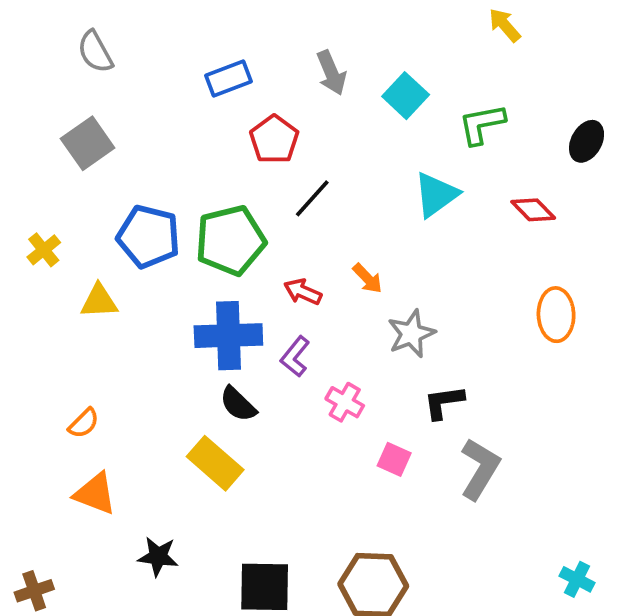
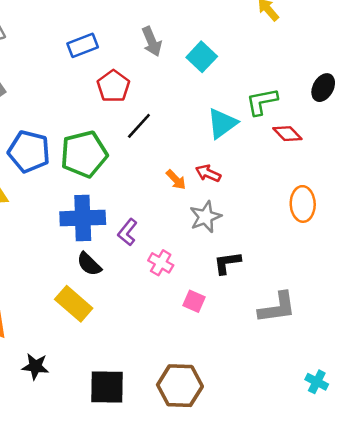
green L-shape: (482, 124) -> (262, 102), moved
red arrow: (303, 292) -> (208, 173), moved
gray L-shape: (480, 469) -> (277, 308), moved, turned 51

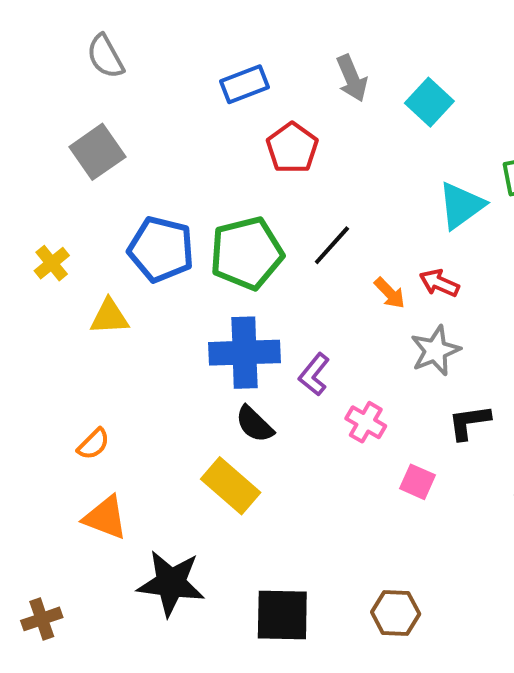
black line: (139, 126) -> (332, 245), moved
black star: (35, 366) -> (171, 583), size x1.6
brown hexagon: (180, 386) -> (396, 613), size x0.7

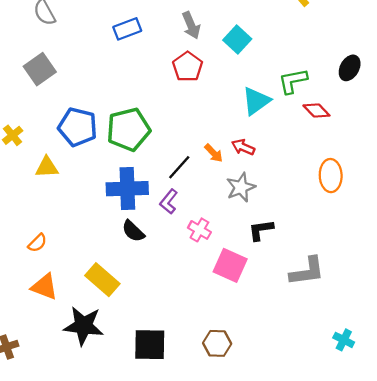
red pentagon: (292, 148) -> (188, 67), moved
black line: (332, 245) -> (179, 167), moved
pink square: (417, 482) -> (230, 265), size x1.6
yellow rectangle: (231, 486) -> (102, 280), moved

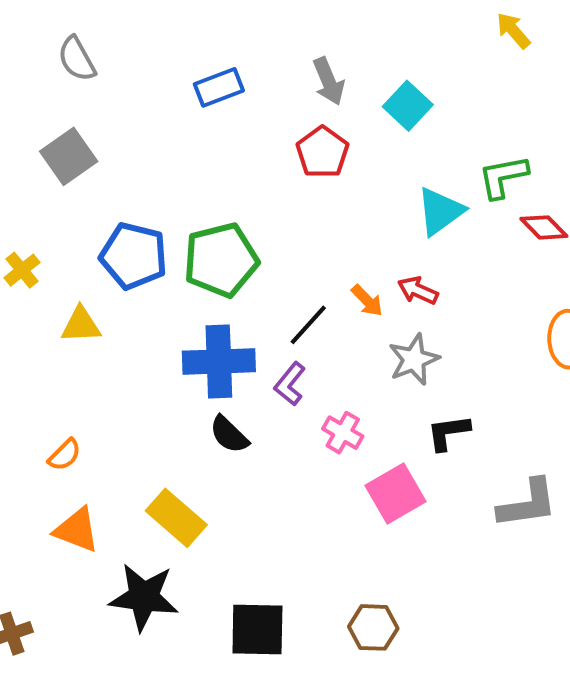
pink square: (230, 265) -> (396, 493), turned 36

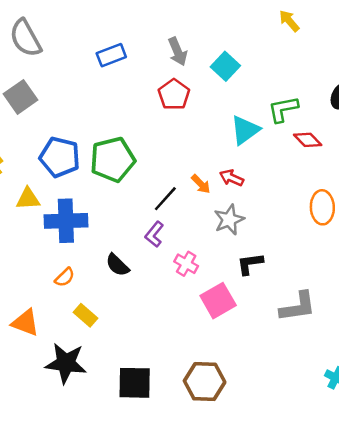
gray semicircle: (77, 59) -> (25, 38), size x1.4
blue cross: (219, 361) -> (66, 221), moved
orange semicircle: (65, 455) -> (65, 277), moved
yellow rectangle: (176, 518) -> (86, 315), size x0.7
brown hexagon: (373, 627) -> (205, 382), size x1.4

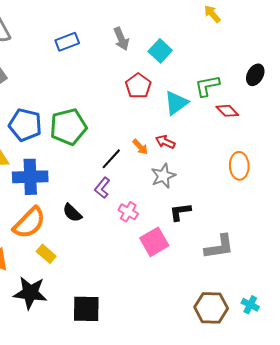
red pentagon: (174, 94) -> (138, 86), moved
orange semicircle: (65, 277) -> (29, 223), size x2.0
brown hexagon: (205, 382) -> (211, 308), moved

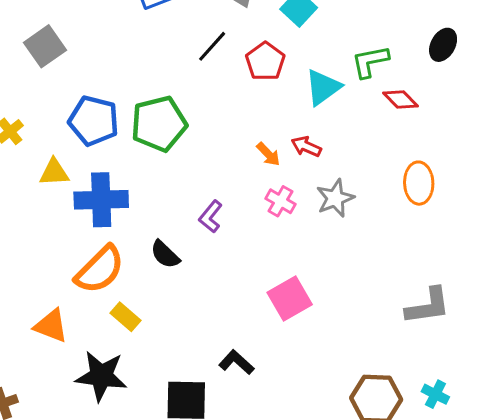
black line: (111, 159) -> (212, 46), moved
gray star: (163, 176) -> (335, 198), moved
pink cross: (128, 212) -> (280, 201), moved
black L-shape: (180, 212) -> (236, 362), moved, turned 50
gray L-shape: (219, 247) -> (428, 306), moved

